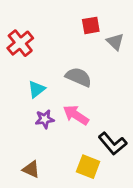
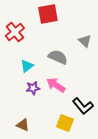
red square: (91, 25) -> (48, 14), moved, size x1.5
gray triangle: (115, 42) -> (85, 41), moved

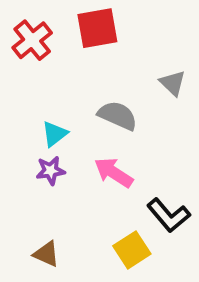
red cross: (15, 32) -> (32, 40), moved
purple star: (33, 88) -> (50, 171), moved
yellow square: (65, 123) -> (132, 250), turned 36

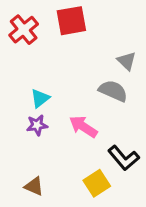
gray semicircle: (118, 116) -> (113, 91), moved

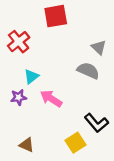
red cross: (24, 30) -> (19, 42), moved
purple star: (37, 125) -> (19, 97), moved
pink arrow: (83, 127) -> (51, 98), moved

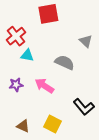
gray semicircle: (88, 71) -> (65, 62), moved
cyan triangle: (31, 76) -> (27, 55), moved, turned 48
yellow square: (75, 143) -> (52, 124), moved, turned -30

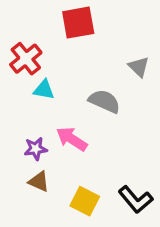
purple star: (16, 85) -> (36, 149), moved
black L-shape: (84, 107) -> (136, 199), moved
brown triangle: (23, 126) -> (39, 181), moved

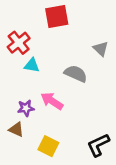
brown triangle: (39, 181) -> (16, 129), moved
black L-shape: (136, 199) -> (98, 145), turned 105
yellow square: (85, 201) -> (48, 146), moved

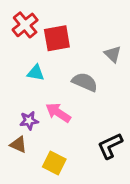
red square: (57, 17) -> (57, 38), moved
red cross: (19, 43) -> (25, 25), moved
black L-shape: (98, 145) -> (110, 146), moved

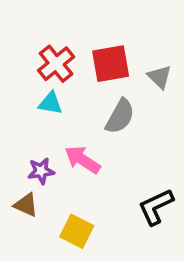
red cross: (25, 25) -> (56, 64), moved
red square: (57, 38) -> (111, 64), moved
gray semicircle: (85, 82) -> (120, 116), turned 95

